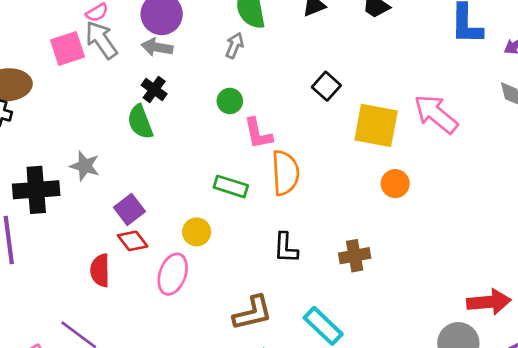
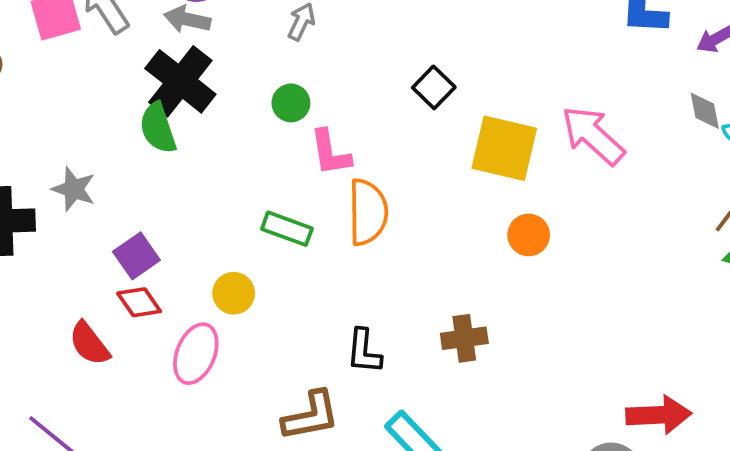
black cross: (154, 90) -> (180, 81), size x1.8
black L-shape: (286, 248) -> (364, 351), moved
red semicircle: (100, 270) -> (89, 344), turned -40

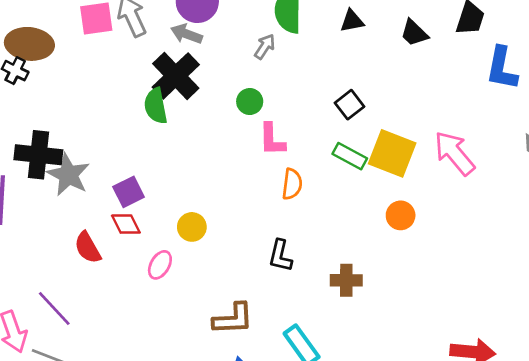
gray star: (74, 189) -> (68, 175), moved, size x1.4
orange semicircle: (368, 212) -> (292, 184), size x0.7
green rectangle: (287, 229) -> (350, 156), moved
black L-shape: (364, 351) -> (280, 256), moved
pink ellipse: (196, 354) -> (160, 265), size x0.7

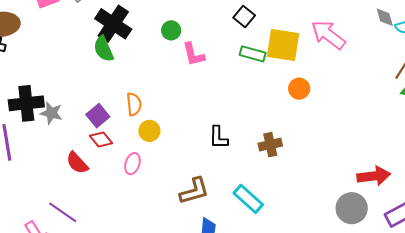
gray star: (68, 175) -> (51, 113), size x0.7
orange semicircle: (292, 184) -> (134, 104), moved

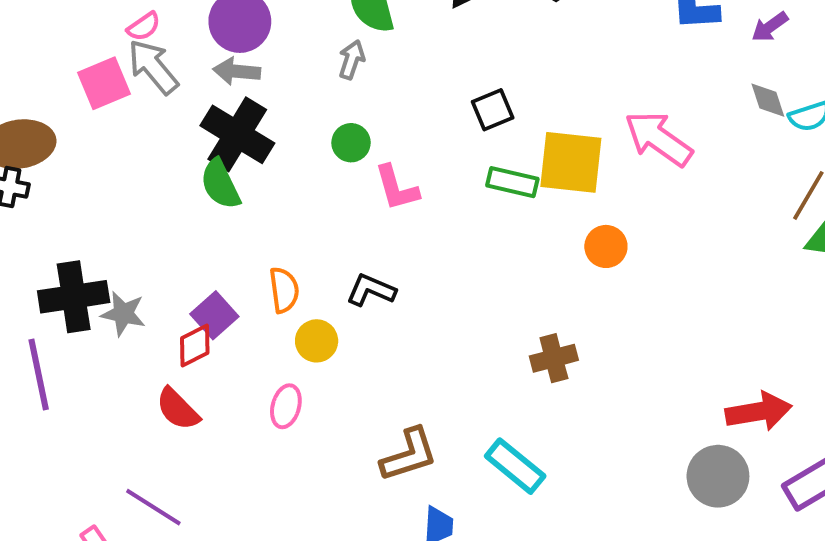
black square: (244, 16) -> (493, 110), turned 30
black L-shape: (218, 137) -> (371, 290), moved, turned 115
red diamond: (101, 139) -> (195, 346), moved, turned -75

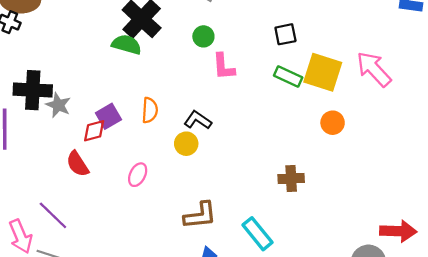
green semicircle: (220, 184) -> (127, 44), turned 120
yellow circle: (317, 341) -> (186, 144), moved

